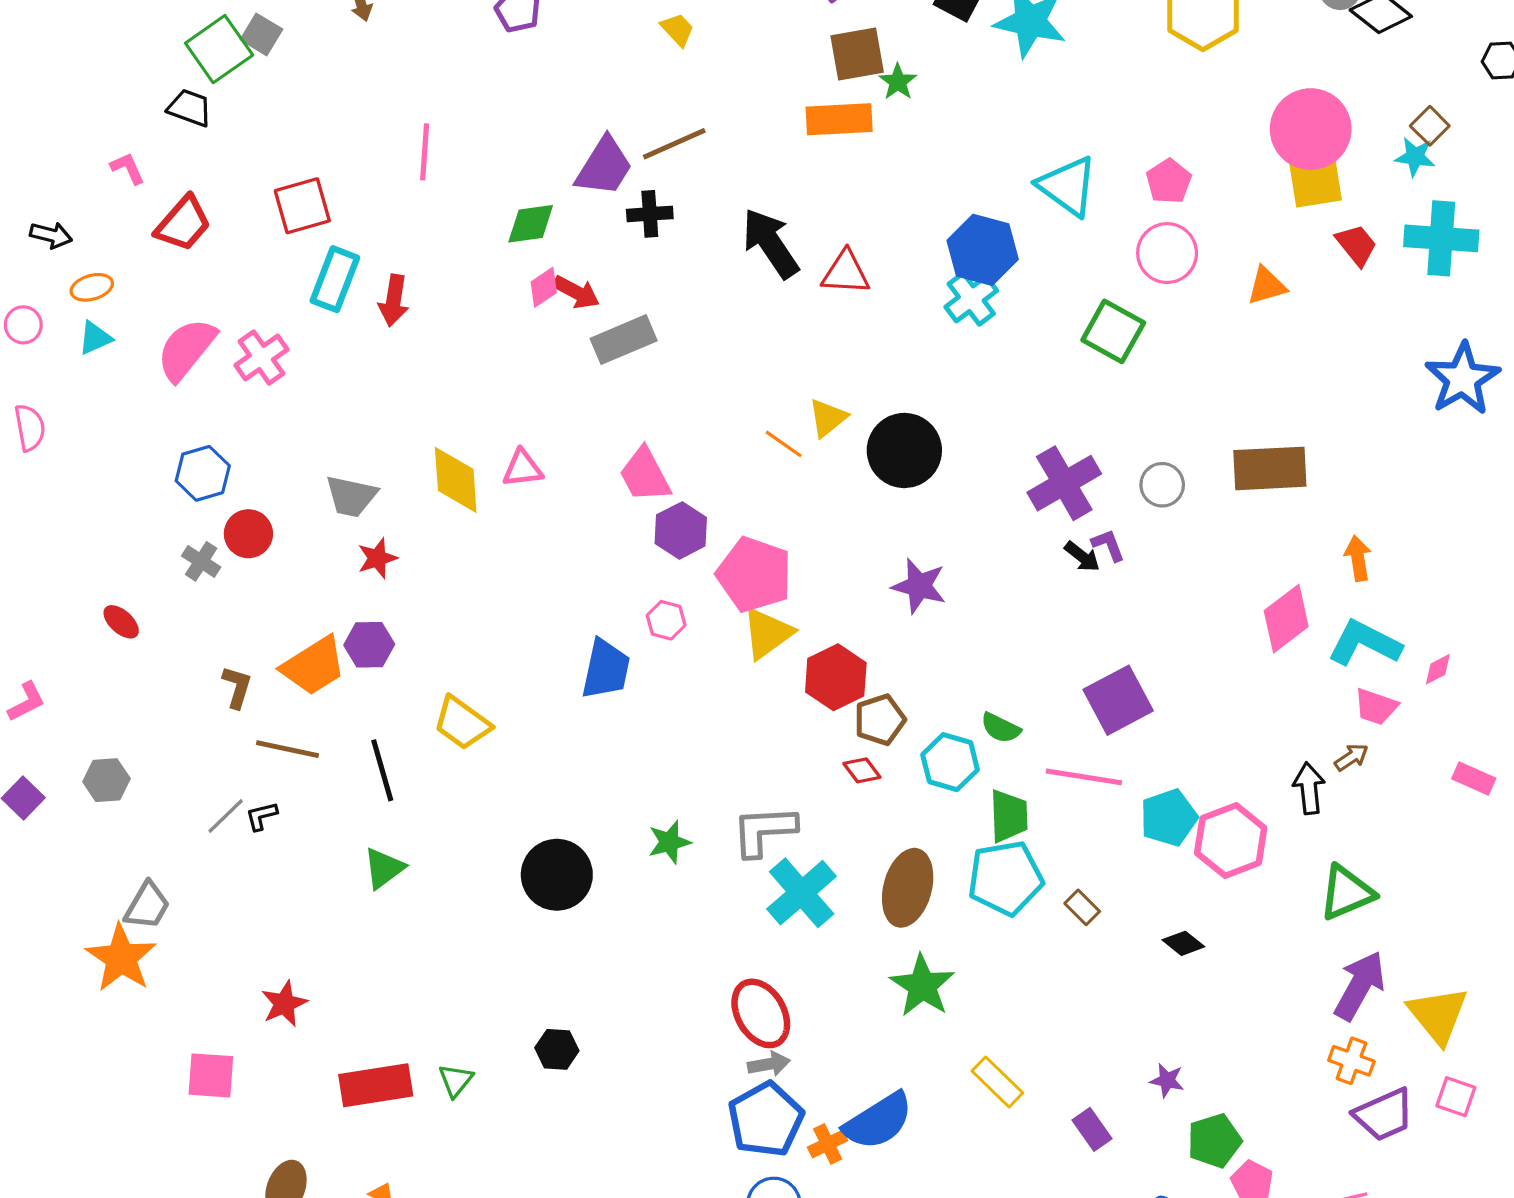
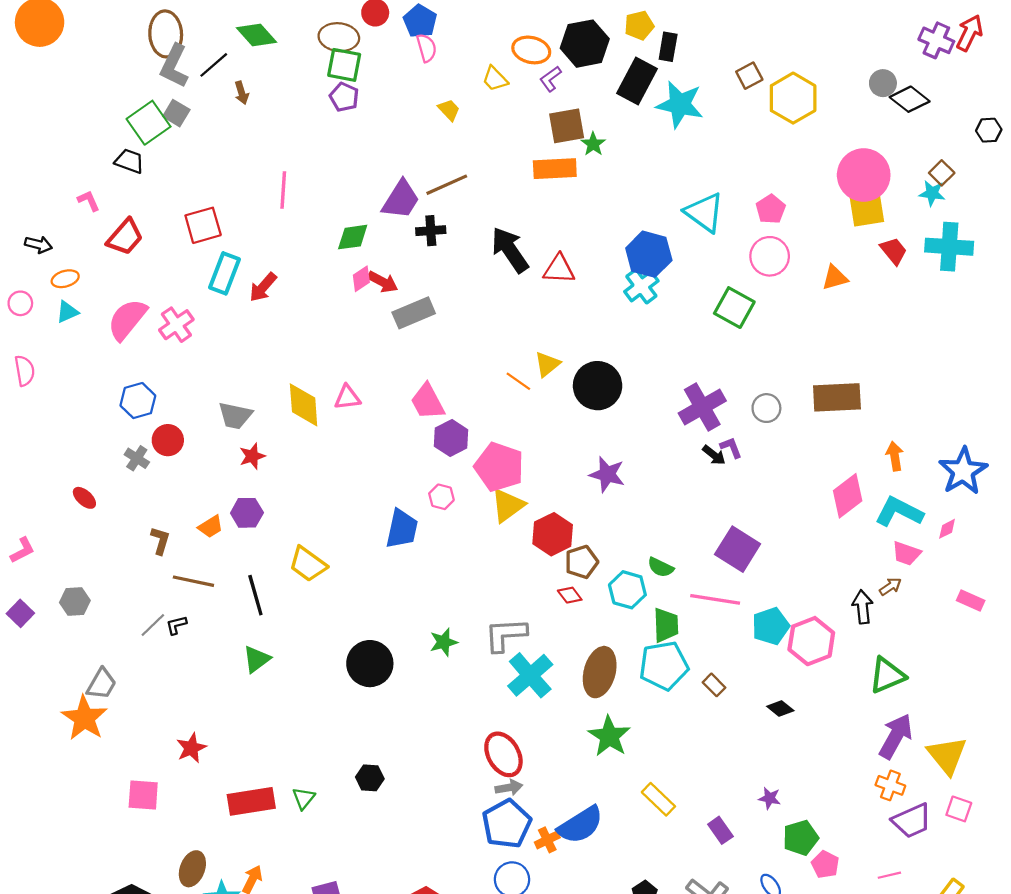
red arrow: (394, 300) -> (263, 287), turned 32
blue star: (1462, 379) -> (963, 471), moved
orange trapezoid: (314, 666) -> (211, 527), size x0.6
purple square: (1118, 700) -> (738, 549), turned -30

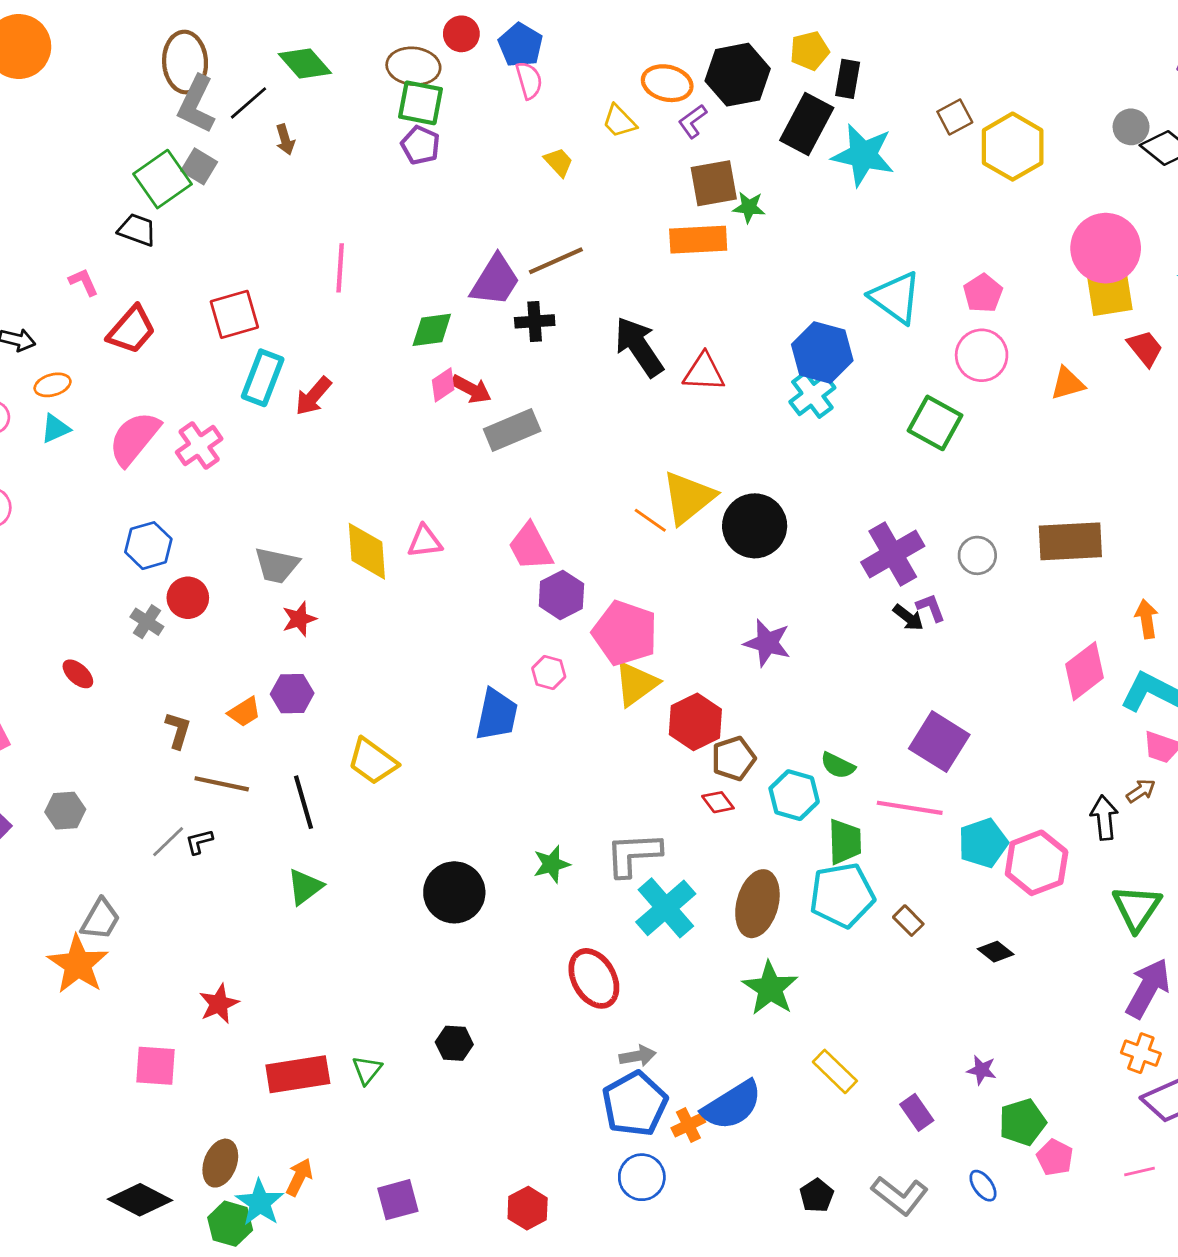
green star: (593, 144) -> (749, 207), turned -30
yellow triangle: (547, 364) -> (688, 498), size x1.6
green triangle: (887, 675) -> (1137, 908), turned -33
red ellipse: (503, 754) -> (594, 978), moved

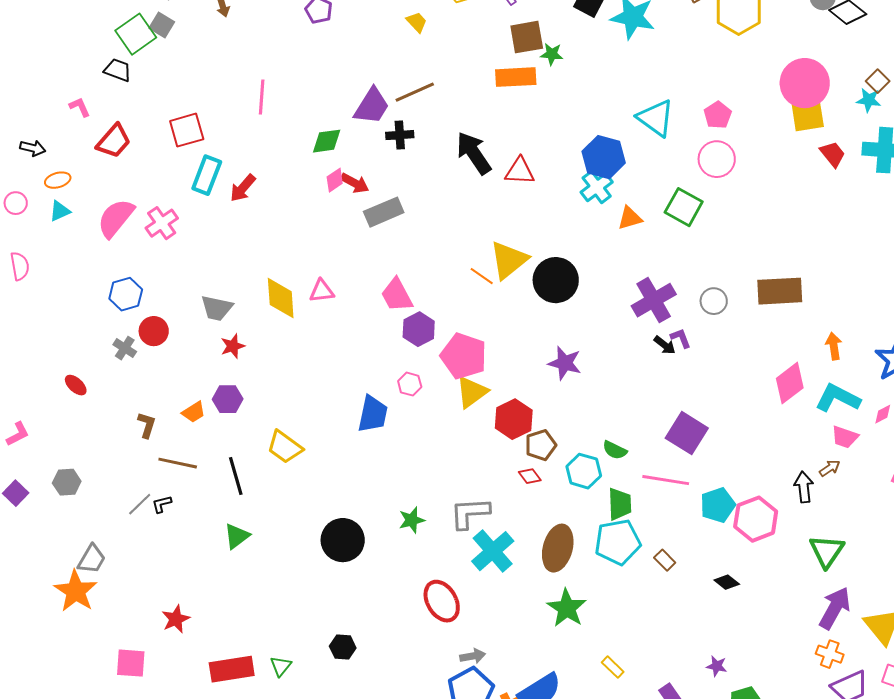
orange triangle: (1068, 383) -> (630, 218), moved
yellow rectangle: (835, 1071) -> (613, 667), size x0.7

